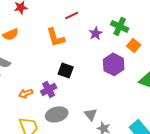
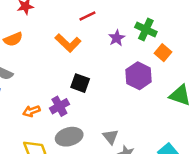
orange L-shape: (56, 37) -> (68, 43), turned -30

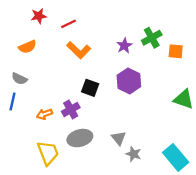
red line: (87, 16) -> (68, 24), moved
green cross: (146, 29) -> (152, 38), turned 36
orange square: (163, 53) -> (176, 51), moved, turned -35
purple hexagon: (139, 76) -> (129, 81), moved

